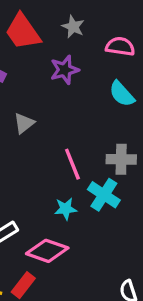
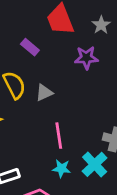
pink line: (72, 164) -> (59, 136), moved

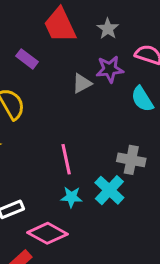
purple star: (86, 58) -> (110, 69), moved
gray triangle: (44, 93) -> (82, 83), moved

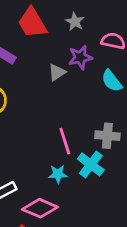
pink line: (66, 159) -> (65, 141), moved

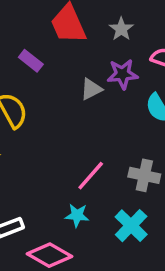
pink line: (65, 141) -> (91, 176), turned 52
cyan cross: (91, 164) -> (131, 226), moved

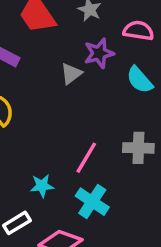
cyan star: (77, 215) -> (42, 186), moved
cyan cross: (131, 226) -> (92, 202), moved

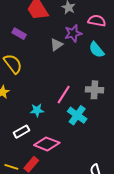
cyan cross: (92, 202) -> (77, 115), moved

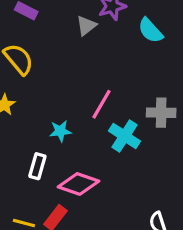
gray cross: (94, 90) -> (161, 113), moved
white rectangle: (21, 132) -> (37, 166), turned -42

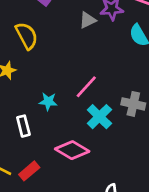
white rectangle: (37, 166) -> (23, 126), turned -42
pink diamond: (79, 184) -> (72, 150), moved

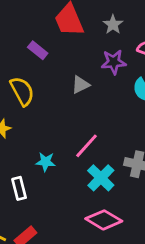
gray triangle: (87, 20) -> (80, 85), moved
pink diamond: (72, 150) -> (104, 220), moved

